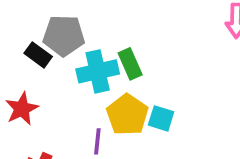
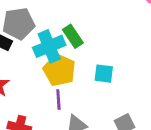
yellow pentagon: (127, 115) -> (59, 70), moved

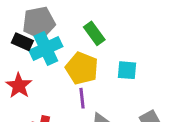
cyan cross: (49, 46) -> (46, 49), moved

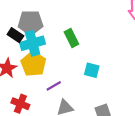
yellow pentagon: (82, 68) -> (33, 64), moved
purple line: (82, 98) -> (54, 86), turned 56

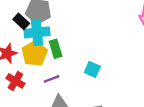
green rectangle: (71, 38) -> (56, 49), moved
red cross: (20, 104) -> (15, 81), moved

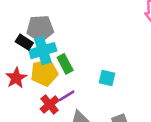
yellow pentagon: (35, 53) -> (44, 73), turned 30
red cross: (15, 81) -> (50, 105), moved, turned 30

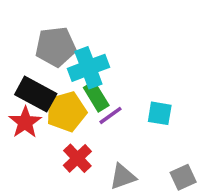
black rectangle: (24, 42) -> (36, 94), moved, size x1.5
cyan cross: (43, 51) -> (88, 68), moved
purple line: (67, 96) -> (111, 115), moved

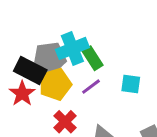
gray pentagon: (56, 47) -> (50, 58), moved
green rectangle: (96, 96) -> (93, 58), moved

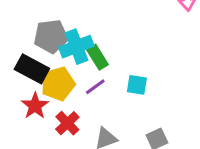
gray pentagon: (50, 58) -> (51, 36), moved
red star: (22, 94) -> (35, 106), moved

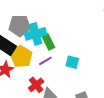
yellow pentagon: (58, 84) -> (21, 57), turned -30
red cross: (67, 123) -> (36, 85), moved

